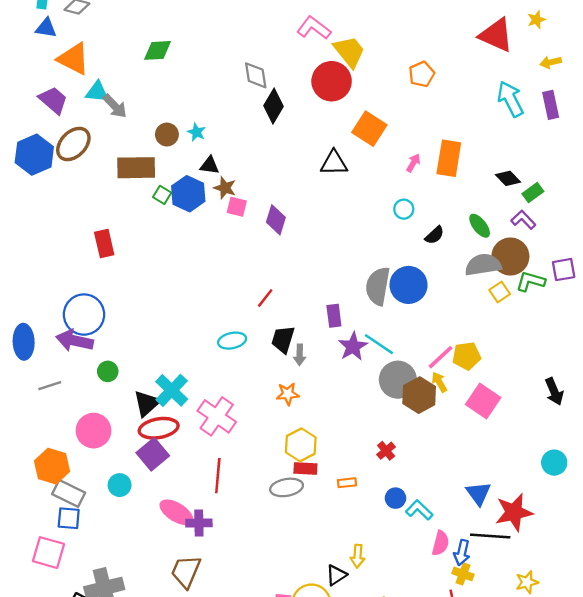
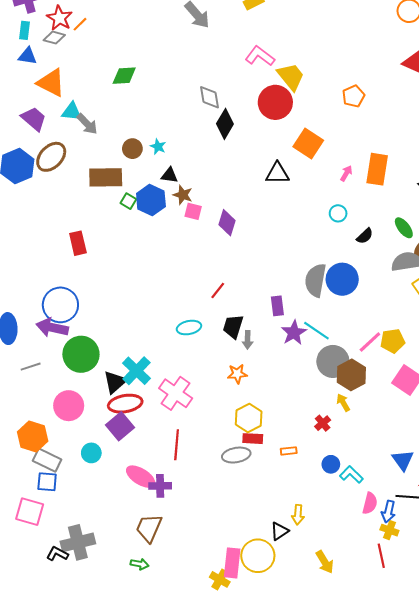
green circle: (108, 371) -> (81, 354), size x2.0
yellow arrow: (439, 382) -> (343, 403), moved

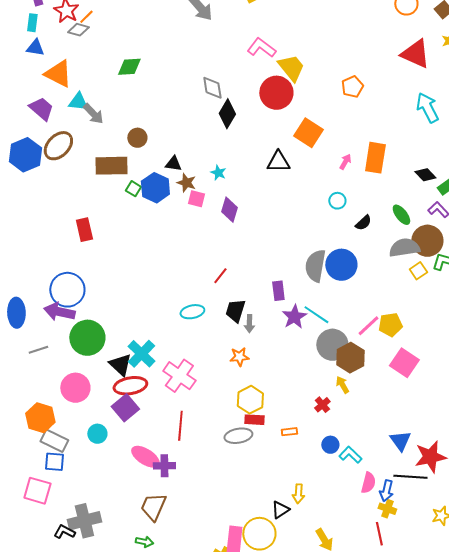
gray diamond: (54, 38) -> (78, 30), moved
cyan star: (158, 147) -> (218, 173), moved
black triangle: (115, 382) -> (120, 365), turned -35

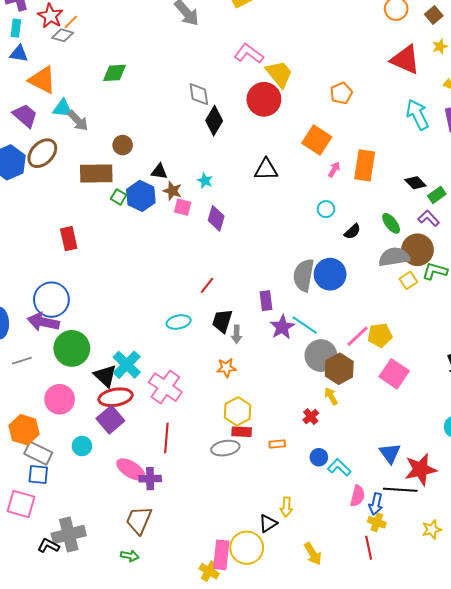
orange square: (308, 133) -> (317, 140), moved

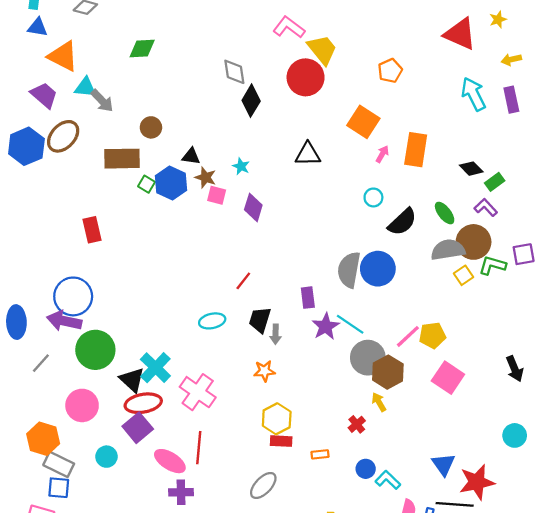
black semicircle: (352, 231) -> (402, 222), size x1.6
gray line: (22, 361) -> (41, 363), turned -30
gray ellipse: (225, 448) -> (263, 486), moved, turned -36
pink ellipse: (131, 469) -> (170, 461), moved

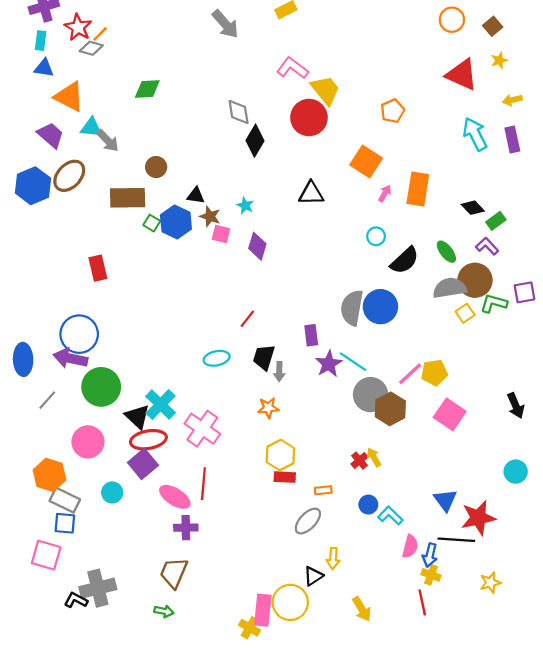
yellow arrow: (379, 402) -> (374, 457), moved
gray ellipse: (263, 486) -> (308, 521), moved

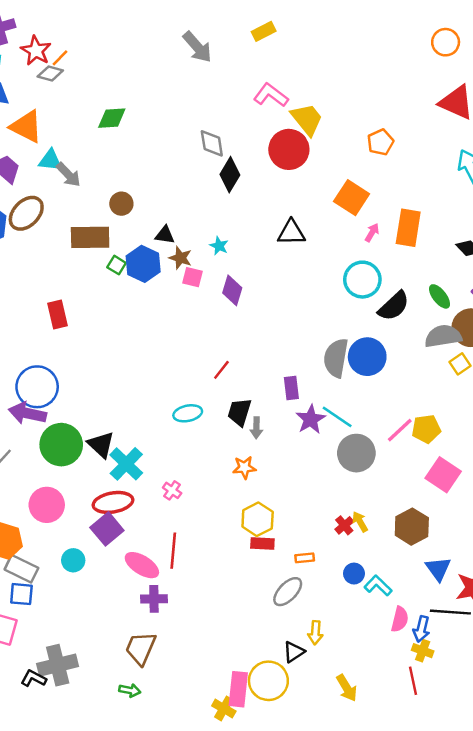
cyan circle: (376, 236) -> (362, 280), size x1.8
brown hexagon: (390, 409) -> (412, 527), moved
black triangle: (137, 417) -> (101, 445), moved
pink cross: (202, 429) -> (172, 490), size x0.5

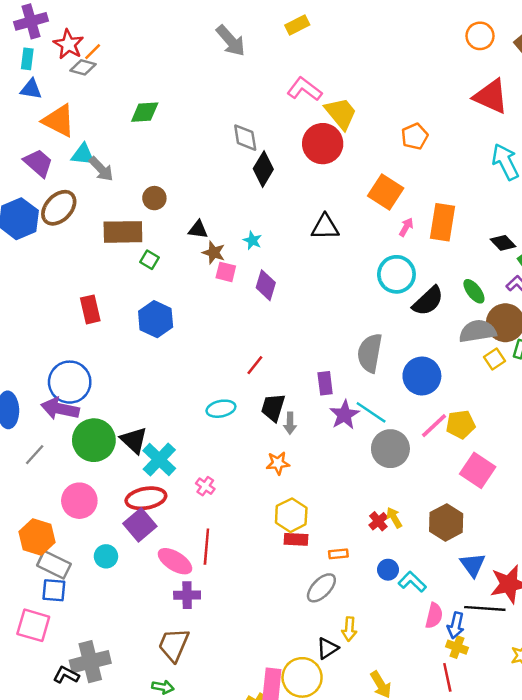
blue hexagon: (143, 264) -> (156, 319), moved
blue circle: (367, 357) -> (422, 376), moved

